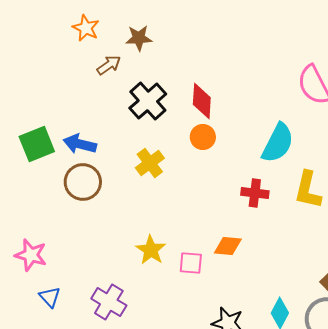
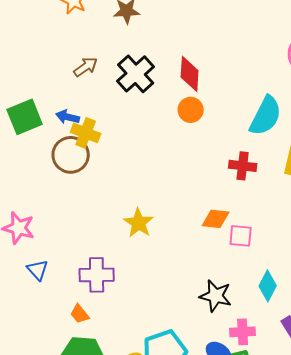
brown arrow: (109, 65) -> (86, 67), moved
blue arrow: (80, 144) -> (68, 117), size x0.7
yellow cross: (150, 163) -> (86, 133), moved, turned -32
pink square: (191, 263) -> (241, 236), moved
purple cross: (109, 302) -> (97, 275), turned -32

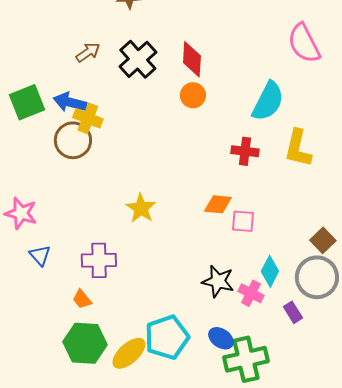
blue arrow: (68, 117) -> (70, 102), size x1.4
pink cross: (243, 332) -> (251, 293), moved, turned 30

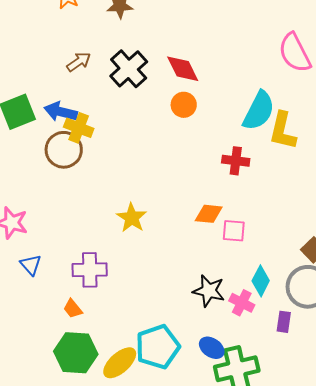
red diamond: (192, 59) -> (183, 69), turned -30
yellow L-shape: (298, 148) -> (283, 131), moved
purple rectangle: (293, 312) -> (284, 322), turned 40

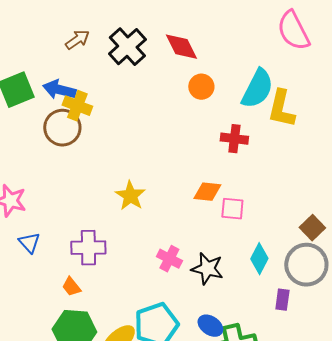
orange circle: (184, 105) -> (201, 87), moved
pink cross: (242, 303) -> (169, 259), moved

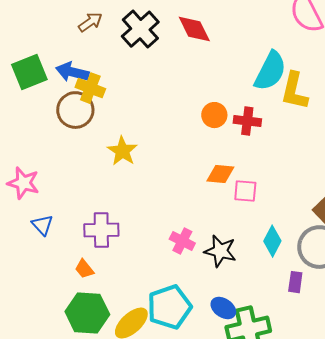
orange circle: (201, 87) -> (214, 115), moved
yellow star: (130, 196) -> (122, 151), moved

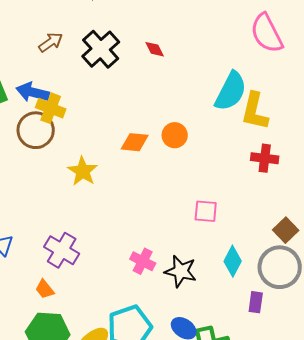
red diamond: (194, 29) -> (155, 49), size x0.6
red cross: (247, 121) -> (265, 158), moved
orange diamond: (220, 174) -> (135, 142), moved
purple cross: (101, 230) -> (62, 250), turned 32

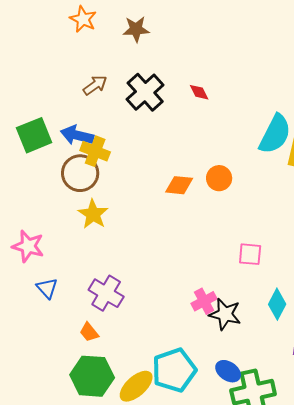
yellow star: (83, 171) -> (93, 214), moved
pink cross: (143, 261) -> (204, 301), moved, turned 35

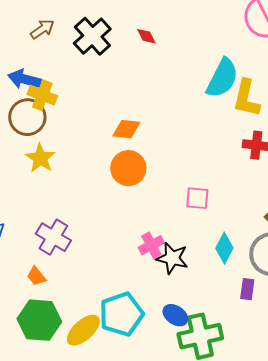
orange circle: (219, 178) -> (128, 168), moved, size x1.4

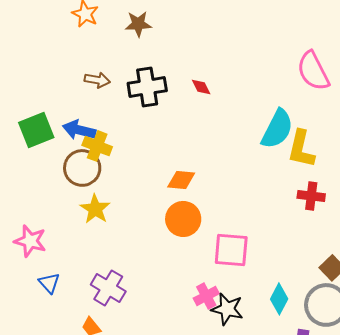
brown arrow: (42, 29) -> (97, 80), turned 45
black cross: (92, 36) -> (147, 87), turned 33
pink square: (197, 198) -> (231, 250), moved, size x1.5

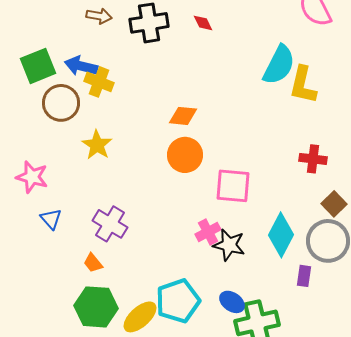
brown circle: (82, 168) -> (61, 103), moved
red cross: (311, 196) -> (313, 159), moved
cyan diamond: (279, 299) -> (281, 235), size x1.4

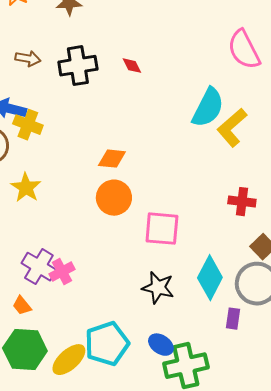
yellow L-shape: (303, 85) -> (232, 128), turned 36
pink cross: (208, 232) -> (62, 272), moved

